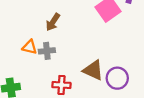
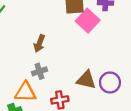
orange triangle: (30, 47) -> (25, 92), moved, size x1.5

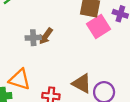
gray cross: (39, 71) -> (33, 38), moved

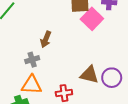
gray cross: (33, 38) -> (32, 60), moved

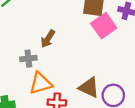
orange triangle: (32, 85) -> (41, 83), moved, turned -30

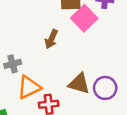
brown arrow: (48, 39) -> (51, 39), moved

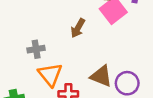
orange triangle: (29, 87) -> (50, 75), turned -50

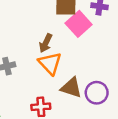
orange triangle: (50, 75) -> (50, 63), moved

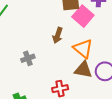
orange triangle: (50, 63) -> (83, 48), moved

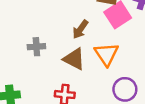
brown triangle: (83, 70) -> (74, 59), moved

